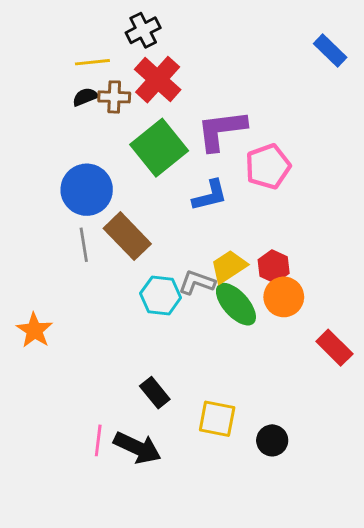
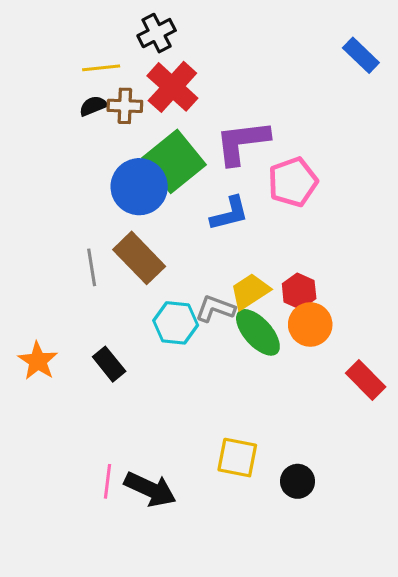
blue circle: (87, 190) -> (139, 187), moved
black rectangle: (155, 393) -> (109, 364), moved

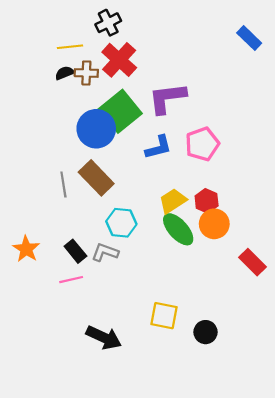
pink pentagon: (293, 182) -> (202, 144), moved
gray L-shape: (215, 309) -> (105, 252), moved
pink line: (107, 481) -> (71, 280), moved, turned 70

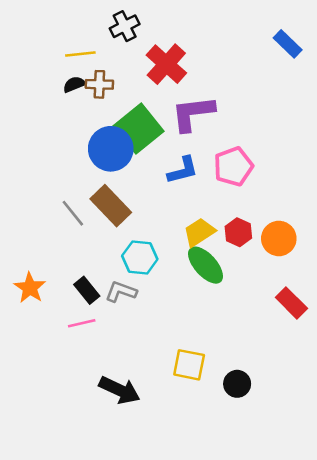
red cross: (119, 60) -> (166, 64), moved
gray line: (63, 184) -> (73, 213), turned -30
orange circle: (214, 224) -> (279, 238), moved

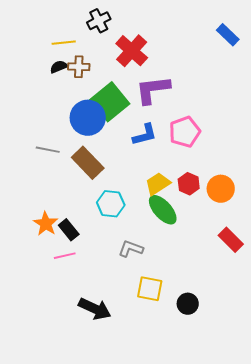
gray line: (73, 213) -> (48, 150), moved, turned -40
orange star: (30, 288) -> (46, 224), moved
gray L-shape: (121, 292) -> (131, 249), moved

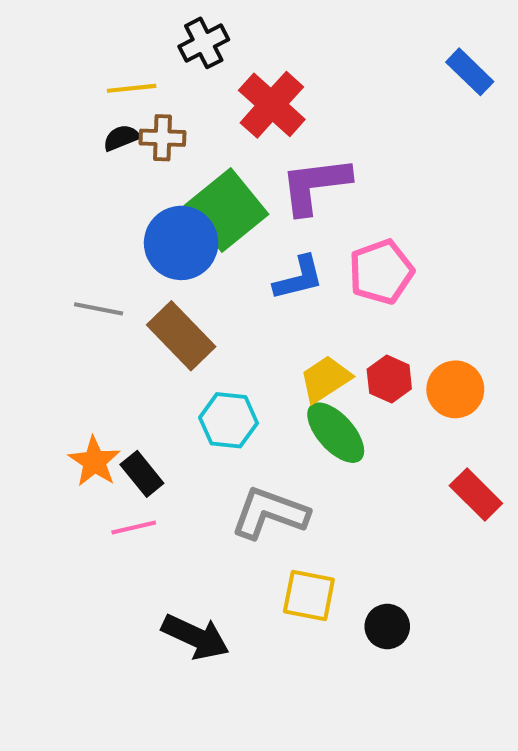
gray L-shape: (131, 249) -> (270, 513), size x1.5

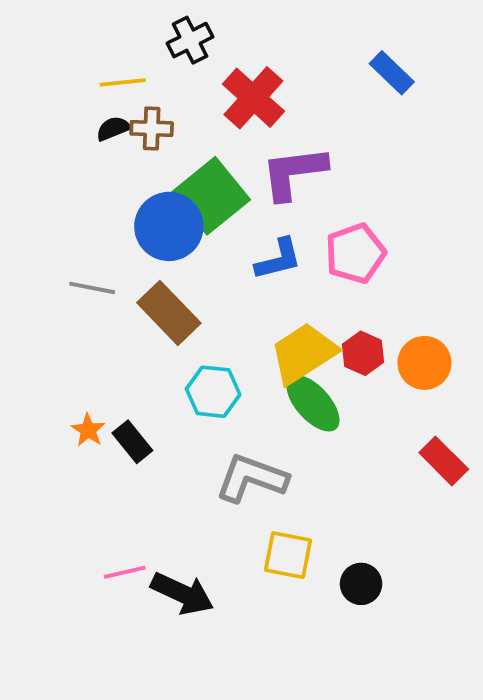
blue rectangle: (470, 72) -> (392, 73), moved
yellow trapezoid: (325, 379) -> (303, 353), size x1.4
orange star: (94, 462) -> (88, 430), size x0.7
pink line: (134, 528) -> (125, 572), moved

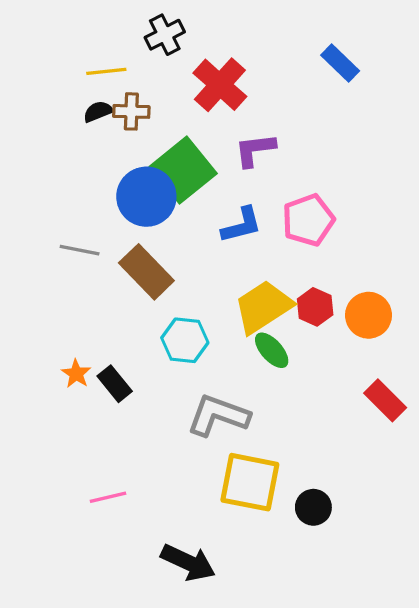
purple L-shape: (294, 173) -> (255, 150), size x0.7
green ellipse: (313, 403) -> (272, 350), size x0.7
yellow square: (288, 555) -> (250, 482), size x1.4
black arrow: (182, 593) -> (188, 562), moved

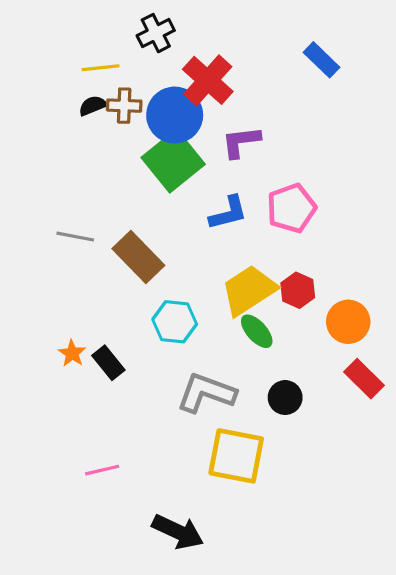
blue circle: (146, 197) -> (175, 115), moved
orange circle: (369, 315) -> (348, 322), moved
black circle: (313, 507) -> (285, 398), moved

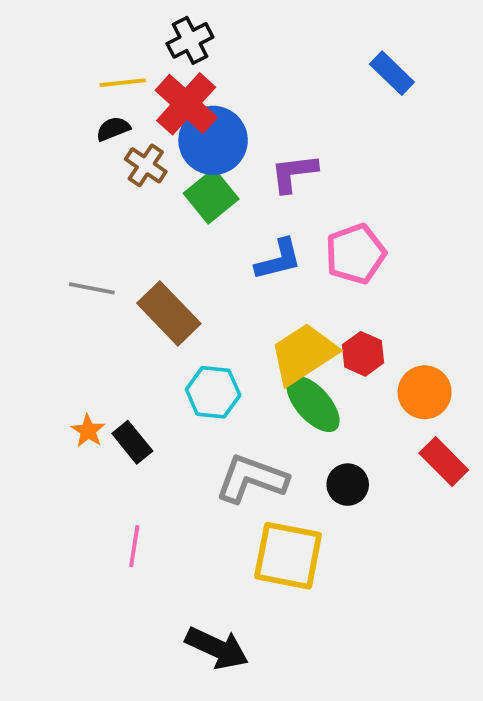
red cross: (208, 80) -> (186, 104), moved
brown cross: (124, 106) -> (146, 165), moved, turned 32
green square: (173, 161) -> (211, 196), size x0.7
green ellipse: (257, 331) -> (313, 404), size x1.4
pink line: (102, 470) -> (134, 546), moved, turned -68

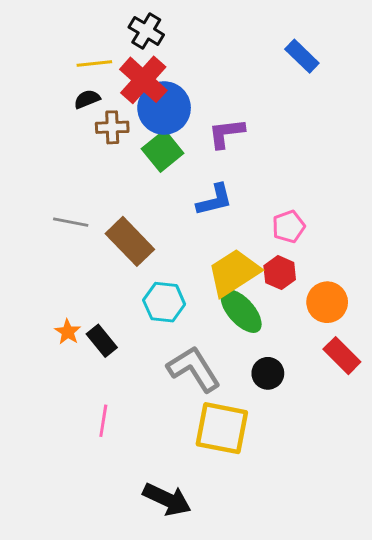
black cross: (190, 40) -> (146, 31), turned -32
brown cross: (146, 165) -> (112, 127), turned -36
pink pentagon: (355, 254) -> (289, 227), moved, size x0.7
gray L-shape: (252, 479) -> (194, 369), turned 38

